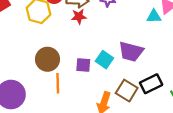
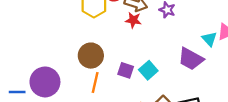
cyan triangle: (154, 16) -> (209, 39), turned 35
purple trapezoid: (131, 51) -> (191, 59), moved

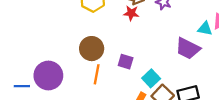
cyan triangle: (209, 39) -> (205, 29), turned -35
cyan square: (148, 70) -> (151, 78), moved

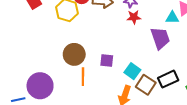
red star: (131, 13) -> (134, 17), moved
purple trapezoid: (188, 48) -> (160, 38), turned -125

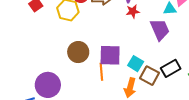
purple square: (107, 60) -> (110, 55), size x1.6
orange line: (83, 77) -> (101, 72), moved

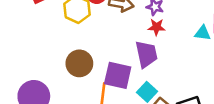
purple trapezoid: (160, 30) -> (146, 54), moved

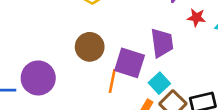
red star: (156, 27) -> (196, 18), moved

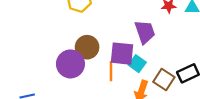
purple circle: (38, 78) -> (70, 64), moved
cyan square: (159, 83) -> (137, 64), moved

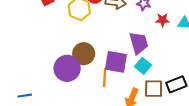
cyan square: (137, 64) -> (143, 66), moved
brown square: (164, 80) -> (154, 89), turned -36

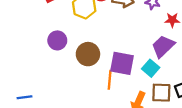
purple trapezoid: (139, 43) -> (163, 46), moved, turned -120
purple circle: (67, 68) -> (57, 40), moved, size x0.7

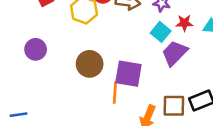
purple circle: (57, 40) -> (36, 49), moved
cyan square: (151, 68) -> (161, 32), moved

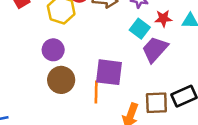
purple circle: (36, 49) -> (53, 50), moved
brown circle: (90, 64) -> (61, 80), moved

